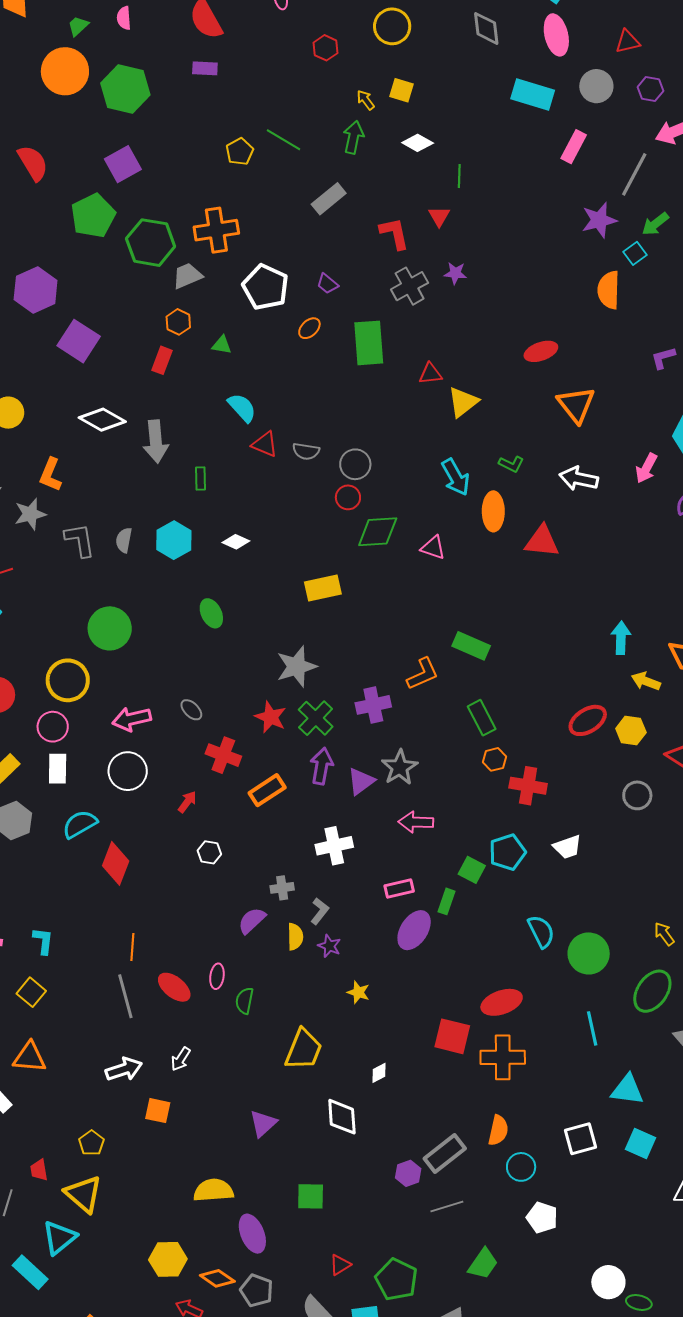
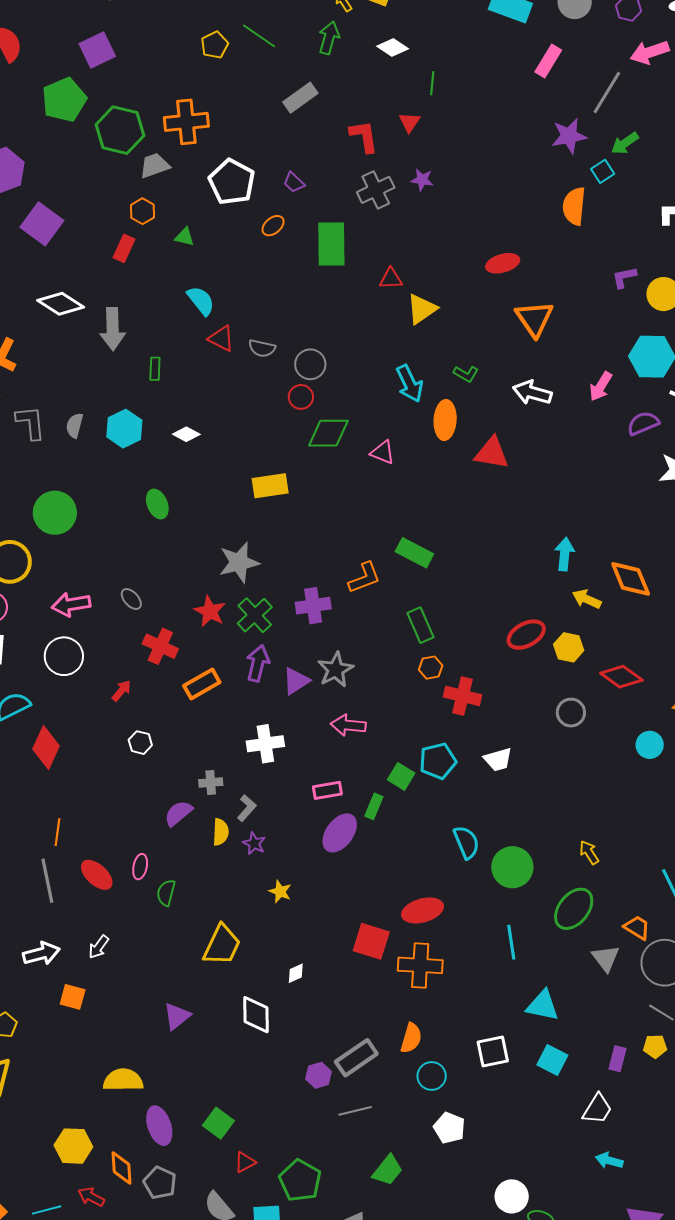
green square: (311, 1196) -> (218, 1123), moved, turned 32
orange diamond: (217, 1278) -> (121, 1168), turned 48

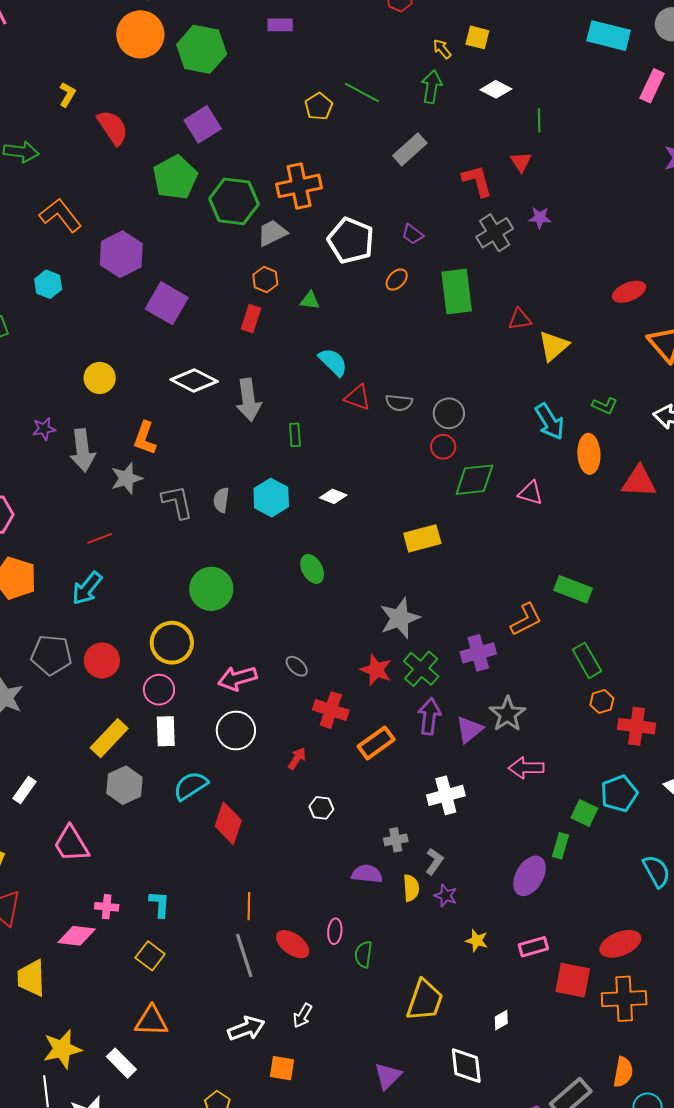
pink rectangle: (327, 790) -> (533, 947), moved
purple semicircle: (178, 813) -> (367, 874), turned 52

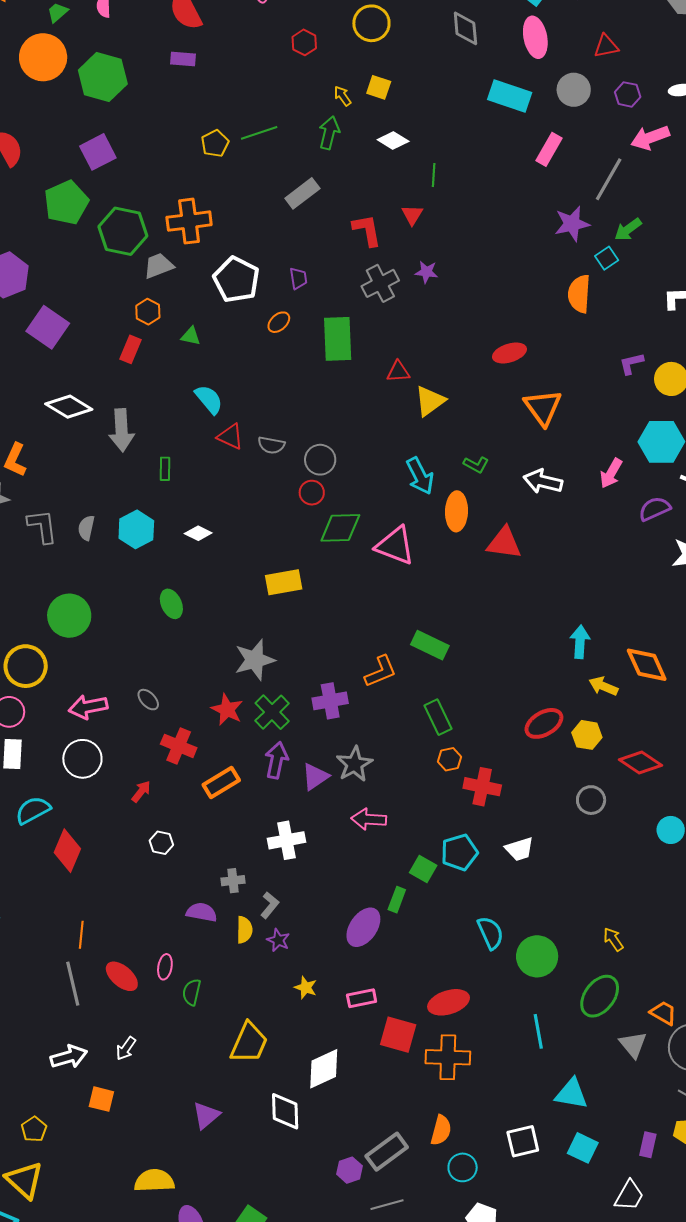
green line: (362, 92) -> (259, 133), turned -51
purple trapezoid: (413, 234) -> (298, 278), turned -140
pink triangle: (530, 493) -> (395, 546), size x1.6
white diamond: (501, 1020) -> (324, 1069), size x2.0

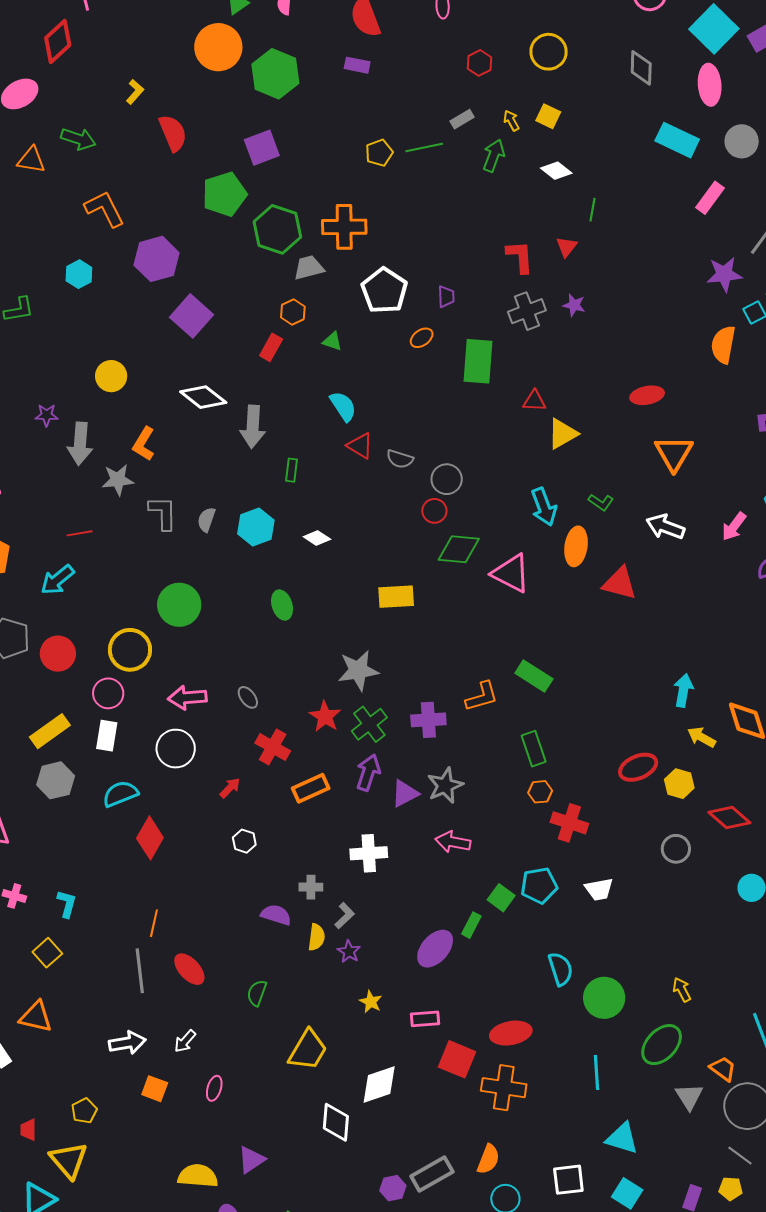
gray rectangle: (302, 193) -> (462, 119), moved, size x0.7
pink ellipse: (165, 967) -> (214, 1088), moved
purple triangle: (206, 1115) -> (251, 1160), moved

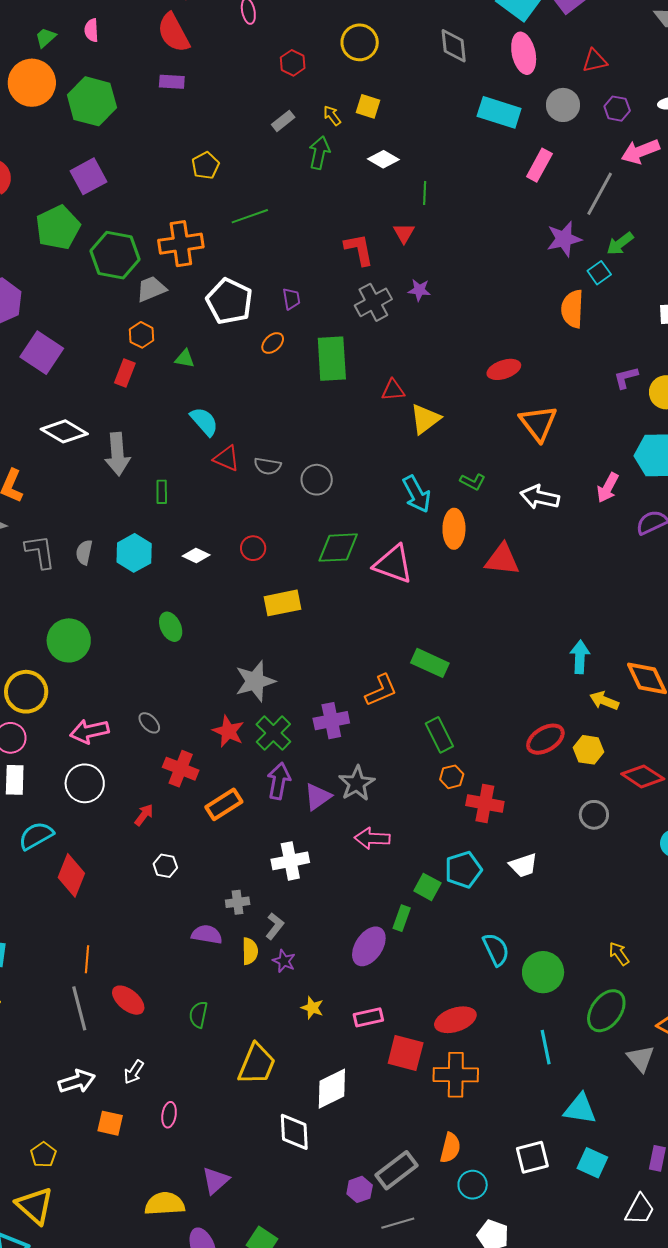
green line: (424, 148) -> (250, 216), moved
red circle: (434, 511) -> (253, 548), moved

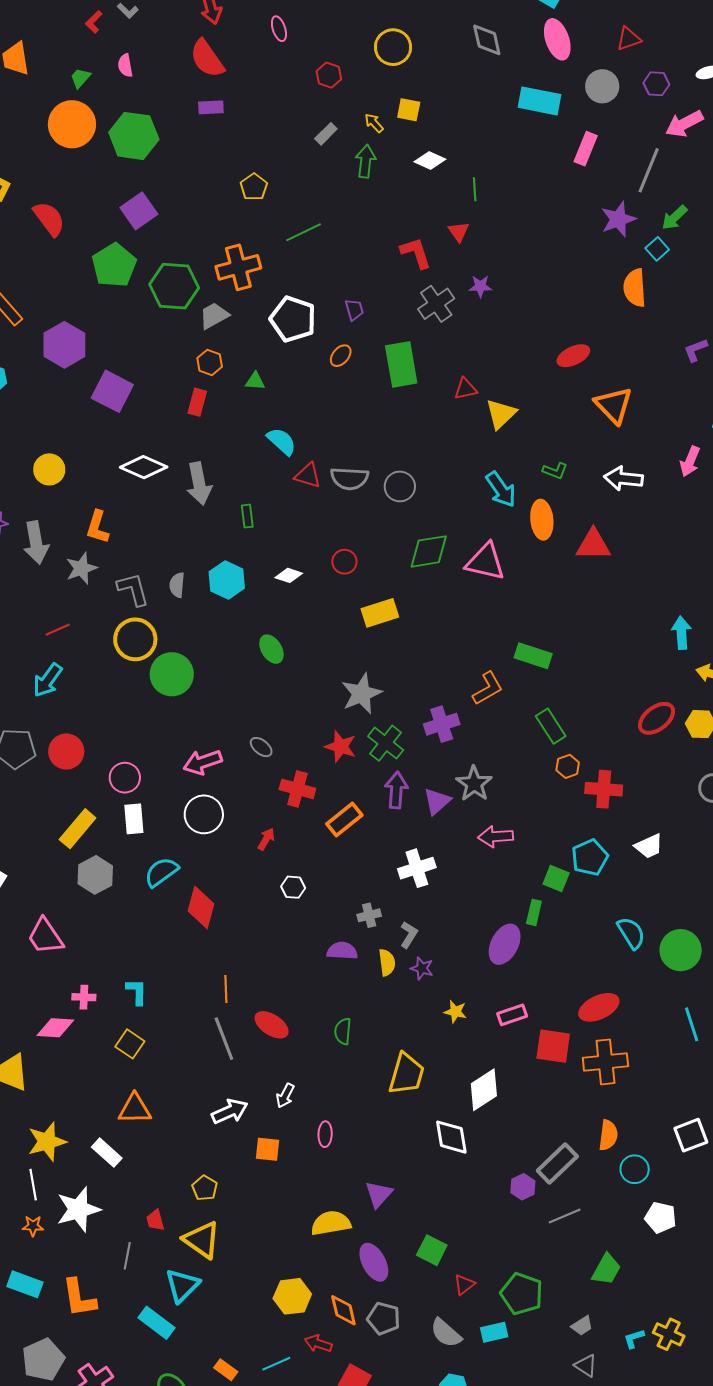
gray semicircle: (268, 466) -> (350, 478), size x1.4
yellow circle: (26, 692) -> (135, 639), moved

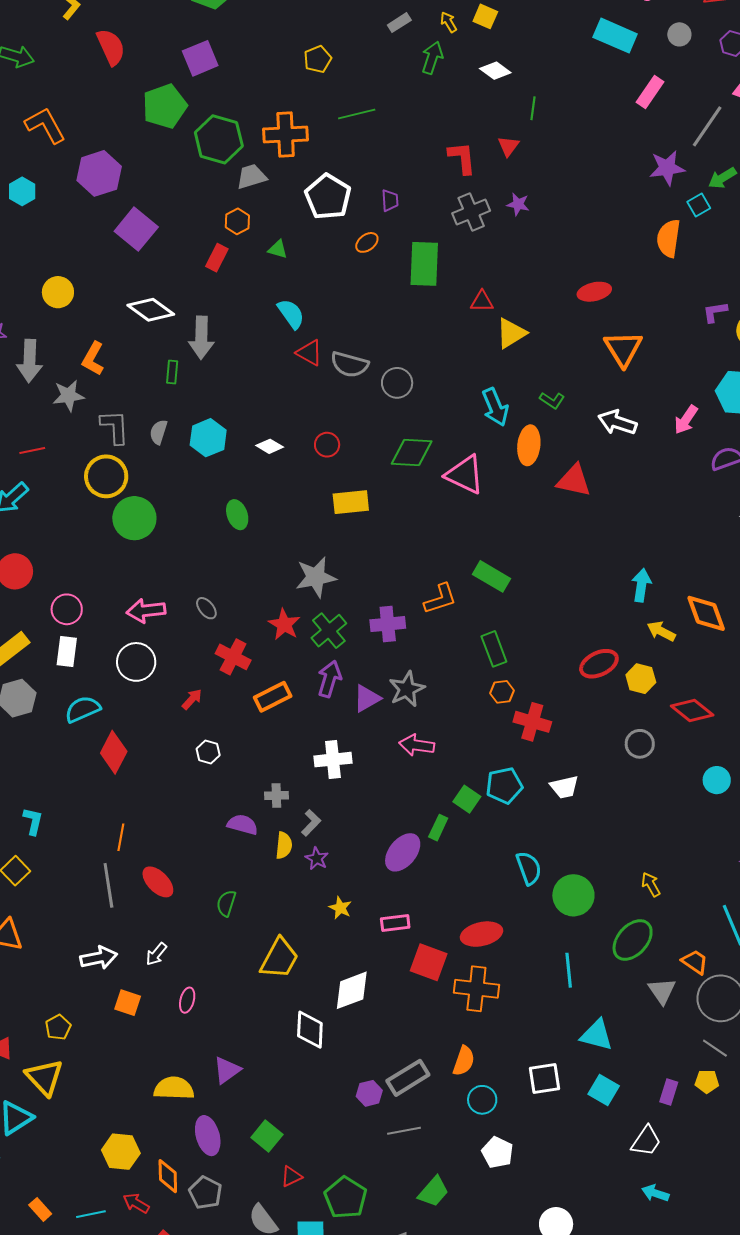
gray circle: (602, 86) -> (679, 34), size x0.7
green rectangle: (247, 516) -> (172, 372), moved

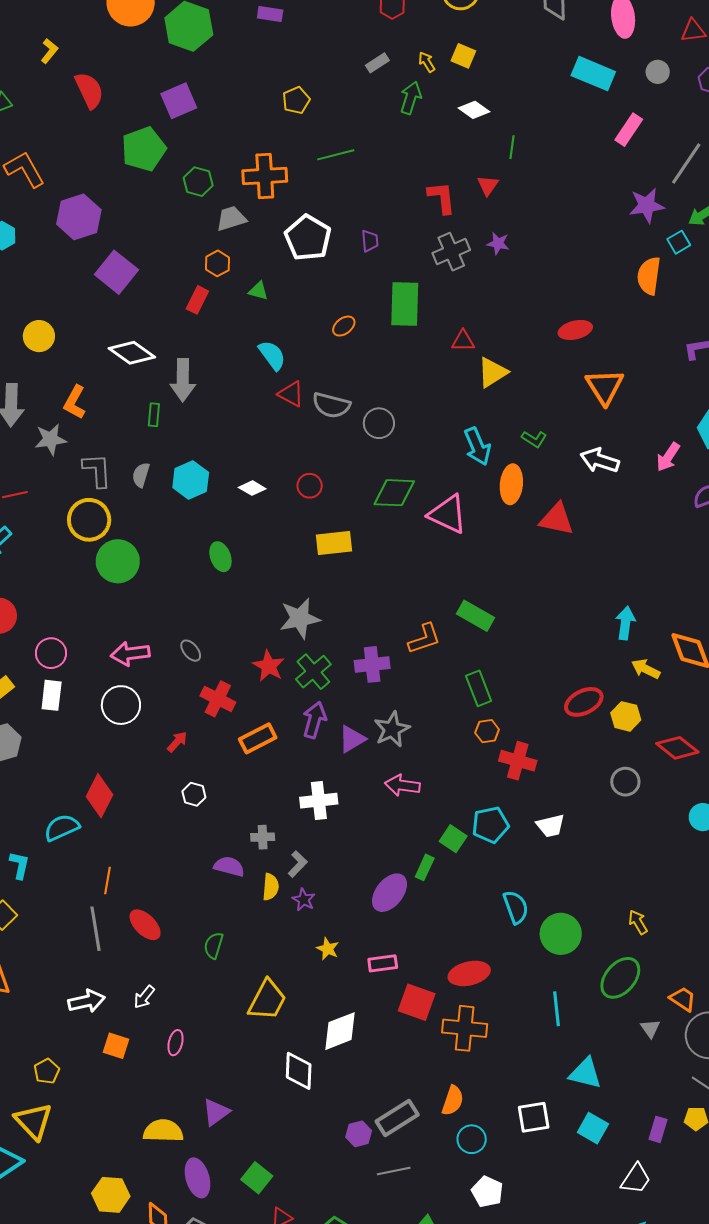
green hexagon: (219, 139) -> (198, 182), size x0.6
orange ellipse: (367, 242) -> (344, 326), moved
cyan semicircle: (83, 709) -> (62, 828), moved
gray triangle: (662, 991) -> (650, 1028), size x0.7

